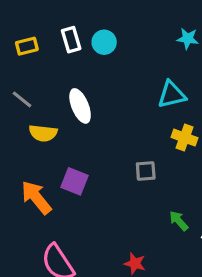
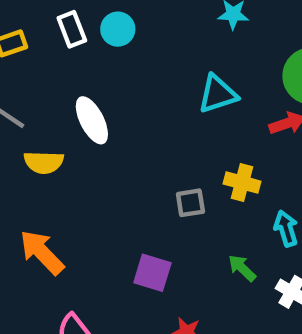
yellow cross: (184, 138) -> (242, 183), moved
purple square: (75, 181) -> (152, 273), moved

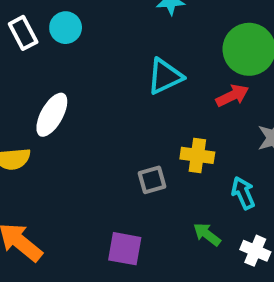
white ellipse: (92, 120) -> (52, 115), turned 63

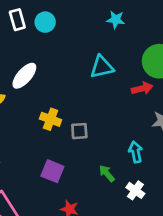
yellow cross: (197, 155) -> (51, 119), moved

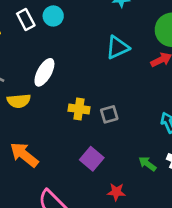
purple square: (52, 171) -> (92, 159), turned 30
green arrow: (107, 173) -> (147, 164), moved

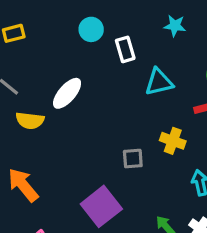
white rectangle: (26, 19) -> (125, 49), moved
yellow cross: (79, 109) -> (173, 141), moved
purple square: (92, 159) -> (101, 206), size x1.4

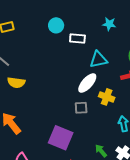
white rectangle: (125, 49) -> (77, 38), turned -70
white ellipse: (67, 93) -> (87, 83), moved
purple square: (101, 206) -> (61, 138), turned -30

